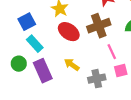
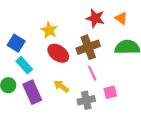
blue square: (27, 22) -> (16, 43), turned -30
pink line: (112, 52) -> (92, 73), moved

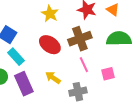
yellow star: (49, 30) -> (50, 14), moved
pink square: (110, 92) -> (108, 74), moved

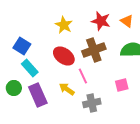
pink line: (84, 65) -> (83, 76), moved

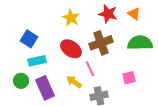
cyan rectangle: (30, 68) -> (37, 61), turned -60

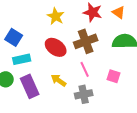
pink line: (90, 69) -> (85, 69), moved
pink square: (129, 78) -> (114, 76), turned 32

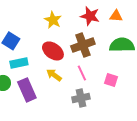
orange triangle: (119, 12) -> (116, 16), turned -32
yellow arrow: (59, 80) -> (54, 75), moved

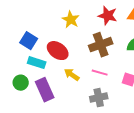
red ellipse: (53, 51) -> (58, 51), moved
cyan rectangle: (19, 63) -> (37, 63), turned 30
pink line: (82, 73) -> (100, 73), turned -49

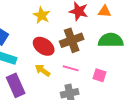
red ellipse: (58, 51) -> (44, 46), moved

